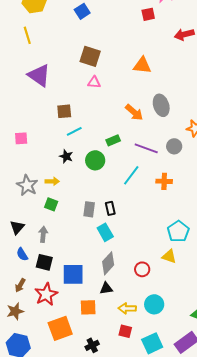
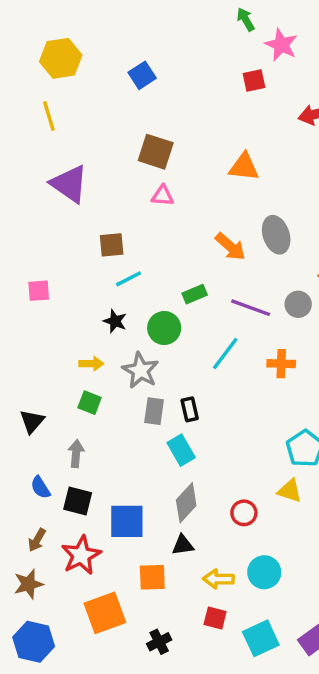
gray star: (27, 185) -> (140, 370), moved
black triangle: (17, 227) -> (32, 421), moved

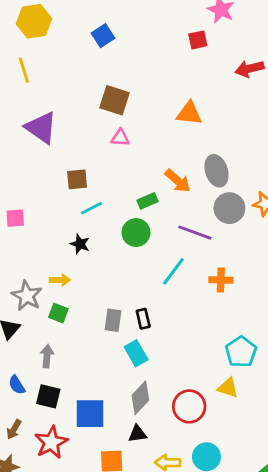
green rectangle: (195, 294) -> (148, 201), moved
gray circle: (298, 304) -> (229, 208), moved, size x1.4
green circle: (164, 328) -> (136, 233), moved
gray star: (140, 370) -> (27, 296), moved
red circle: (244, 513) -> (189, 406), size x1.5

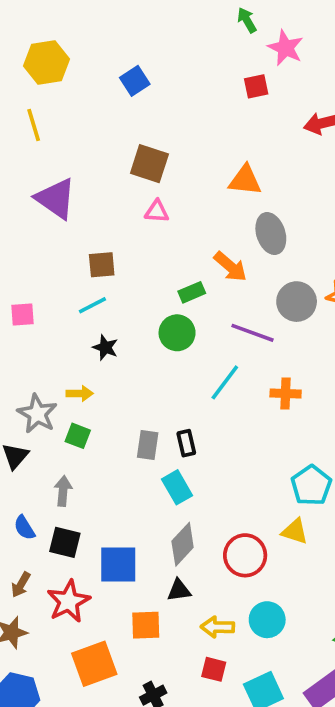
gray ellipse: (217, 171) -> (271, 234), moved
cyan line: (91, 208) -> (92, 305), moved

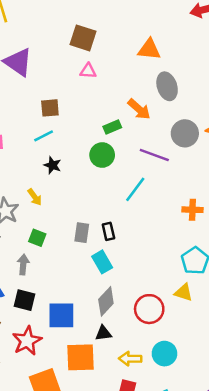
yellow arrow: (80, 393) -> (35, 197), turned 54
orange cross: (286, 393) -> (192, 210), moved
green square: (78, 436) -> (37, 238), moved
orange square: (146, 625) -> (80, 357), size x1.4

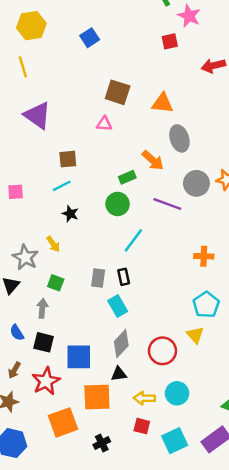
brown square: (83, 38) -> (118, 92), moved
cyan line: (135, 189) -> (133, 240), moved
yellow triangle: (184, 292) -> (195, 335), turned 30

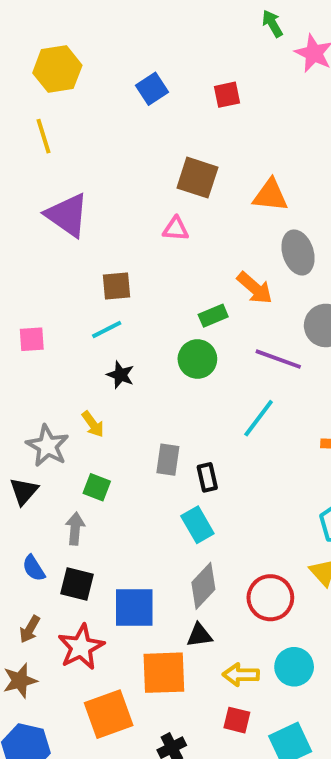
red square: (170, 41) -> (227, 95), moved
cyan line: (133, 240) -> (259, 418), moved
gray rectangle: (98, 278) -> (168, 460), moved

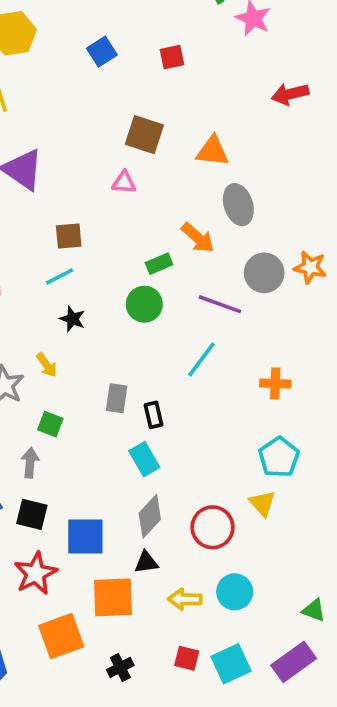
red square: (237, 720) -> (187, 658), moved

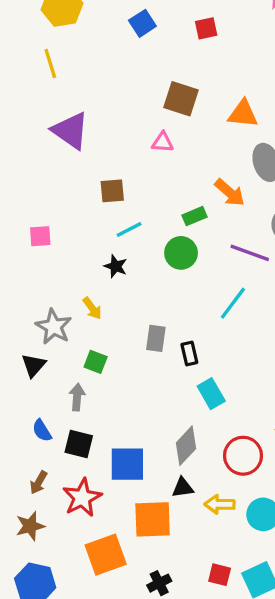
cyan line: (59, 277) -> (129, 229), moved
cyan rectangle: (144, 459) -> (211, 394), moved
yellow arrow: (185, 599) -> (220, 504), moved

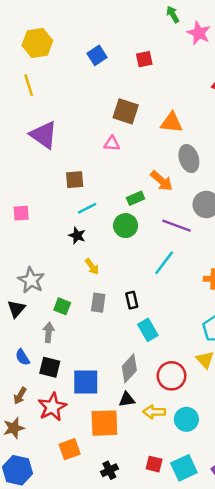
yellow arrow: (92, 308) -> (92, 267), moved
gray rectangle: (156, 338) -> (98, 303), moved
orange square: (106, 555) -> (70, 449), size x0.7

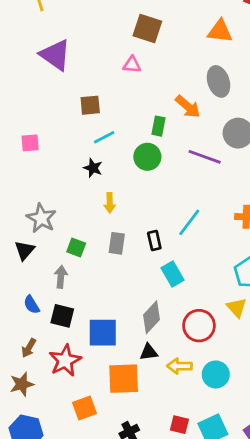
orange triangle: (172, 122) -> (220, 31), moved
green rectangle: (135, 198) -> (159, 126), turned -56
cyan line: (164, 263) -> (189, 222), moved
yellow arrow: (92, 267) -> (110, 203), turned 35

